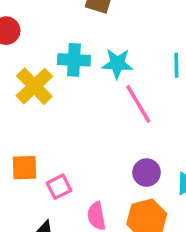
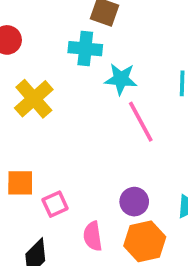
cyan cross: (74, 60) -> (85, 49), moved
purple circle: (146, 173) -> (134, 202), moved

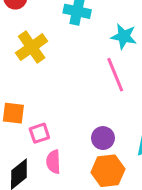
cyan star: (121, 79) -> (124, 36), moved
pink semicircle: (93, 236) -> (53, 162), moved

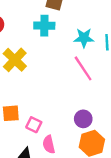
pink square: (39, 133) -> (34, 125), turned -35

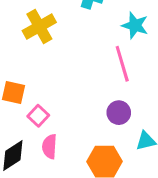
purple circle: (83, 119) -> (119, 113), moved

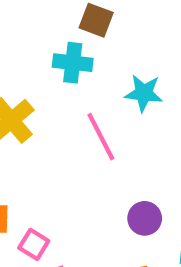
pink line: (122, 64) -> (101, 137), moved

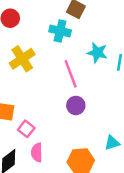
purple circle: (145, 218) -> (76, 105), moved

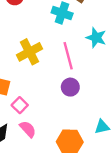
yellow cross: (22, 59) -> (30, 52), moved
pink semicircle: (37, 152) -> (28, 129), turned 132

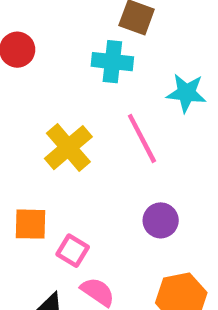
purple circle: (70, 87) -> (161, 220), moved

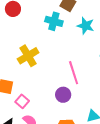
cyan star: (186, 93) -> (86, 26), moved
pink line: (142, 138) -> (74, 73), moved

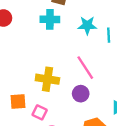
cyan star: (86, 26) -> (87, 25), moved
yellow cross: (28, 56) -> (47, 79), moved, turned -35

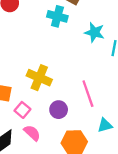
pink line: (85, 68) -> (88, 94), moved
purple circle: (81, 94) -> (59, 110), moved

